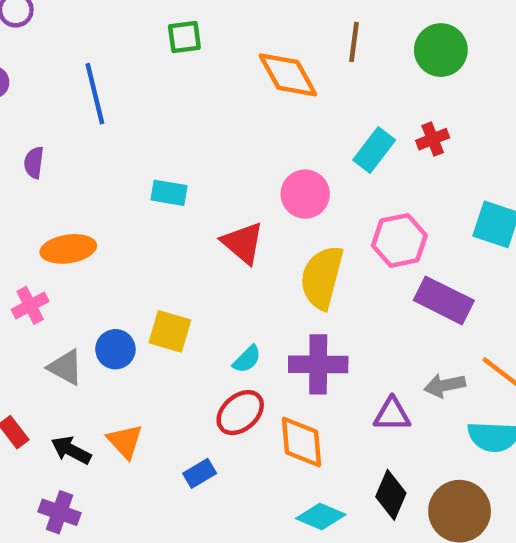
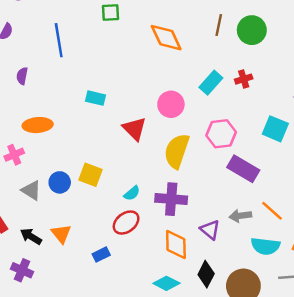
brown line: (354, 42) -> (219, 25), moved
purple triangle: (392, 414) -> (210, 230), turned 35
orange diamond: (302, 442) -> (176, 244), moved

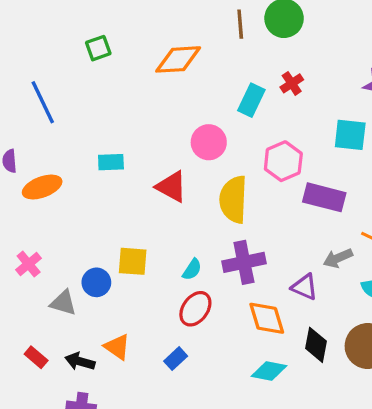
orange diamond: (166, 38) -> (178, 59), turned -52
orange ellipse: (38, 125) -> (42, 187), moved

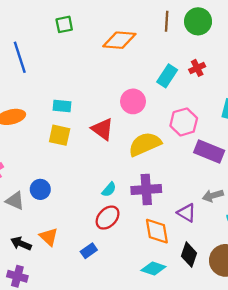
yellow semicircle: (233, 199) -> (145, 144), turned 56
yellow square: (133, 261) -> (60, 135), moved

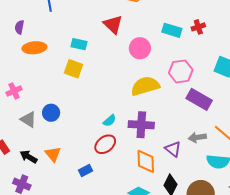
cyan rectangle: (167, 76) -> (172, 30), turned 66
red triangle: (102, 129) -> (113, 24), moved

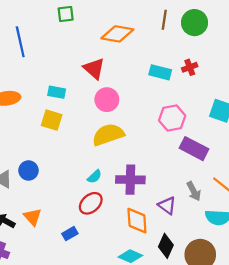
pink circle: (140, 48) -> (107, 100), moved
yellow semicircle: (145, 86) -> (108, 135), moved
gray arrow: (197, 137) -> (194, 191), turned -108

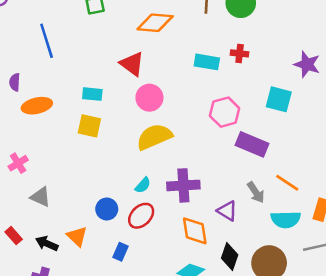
red cross: (190, 67) -> (240, 53), turned 32
blue circle: (28, 170) -> (107, 209), moved
blue rectangle: (70, 234) -> (121, 252), turned -32

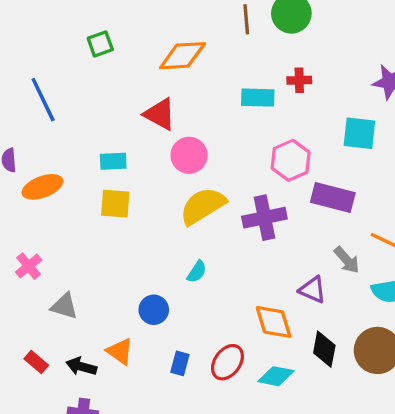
purple cross: (183, 185) -> (264, 218), moved
red ellipse: (141, 216) -> (227, 362), moved

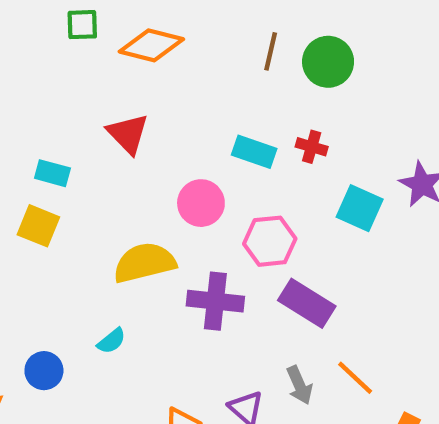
orange diamond: (182, 56) -> (151, 45), moved
cyan square: (359, 133) -> (360, 208), moved
pink circle: (189, 155) -> (201, 203), moved

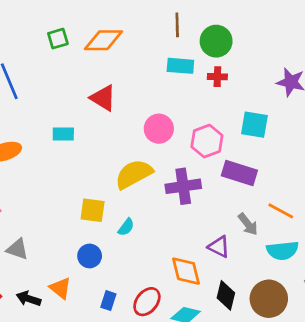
green circle: (328, 62) -> (216, 41), moved
cyan rectangle: (254, 152) -> (180, 66), moved
cyan square: (360, 208) -> (254, 125), moved
yellow square: (38, 226) -> (93, 210), moved

